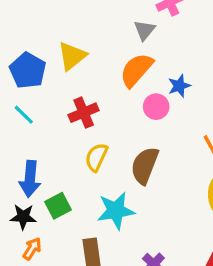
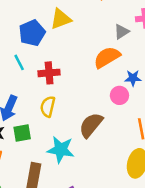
yellow triangle: (72, 56) -> (61, 19), moved
pink circle: (156, 107) -> (119, 95), moved
red cross: (84, 113) -> (49, 73), moved
yellow semicircle: (96, 157) -> (48, 107), moved, turned -30

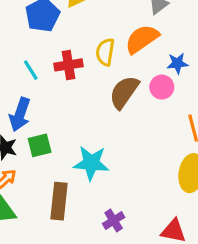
cyan line: (19, 62) -> (31, 70), moved
yellow semicircle: (48, 107) -> (105, 52), moved
brown semicircle: (91, 125) -> (124, 92), moved

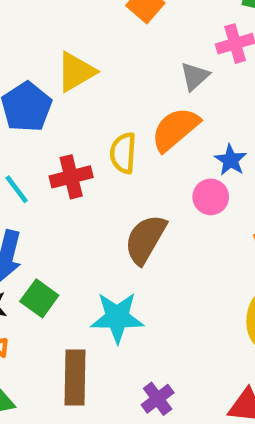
blue star: (177, 63) -> (231, 160), turned -30
brown semicircle: (124, 92) -> (145, 239), moved
green square: (40, 145) -> (39, 298), turned -35

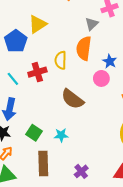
orange semicircle: (175, 129) -> (84, 48), turned -40
brown semicircle: (145, 239) -> (72, 99), turned -80
green square: (39, 298) -> (34, 133), moved
cyan star: (117, 317) -> (61, 135), size x0.6

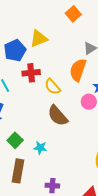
yellow semicircle: (61, 60) -> (52, 87), moved, turned -54
red cross: (37, 72) -> (31, 73), moved
purple cross: (81, 171) -> (52, 186), turned 32

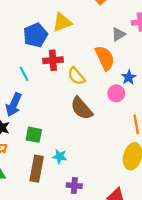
orange semicircle: (78, 70) -> (105, 58), turned 135
green square: (15, 140) -> (34, 135), turned -35
cyan star: (40, 148) -> (60, 156), moved

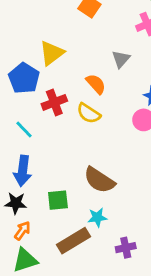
gray triangle: (118, 34) -> (121, 59), moved
orange semicircle: (105, 58) -> (96, 84), moved, size x0.7
brown semicircle: (82, 108) -> (99, 180), moved
brown rectangle: (37, 169) -> (74, 241), turned 65

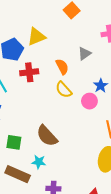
yellow semicircle: (89, 113) -> (64, 90), moved
brown rectangle: (74, 241) -> (18, 174), turned 40

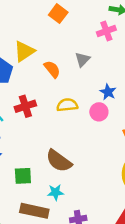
orange semicircle: (62, 67) -> (52, 69), moved
red cross: (29, 72) -> (25, 106), moved
yellow semicircle: (64, 90) -> (67, 105), turned 138

